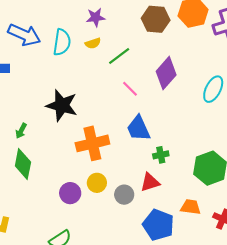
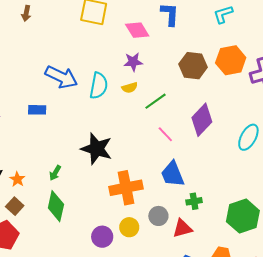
gray circle: (124, 195) -> (158, 216), moved

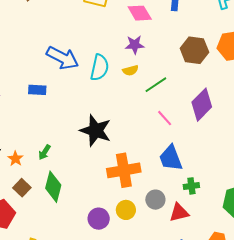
green arrow: (55, 173) -> (44, 152), moved
brown square: (15, 206) -> (22, 188), moved

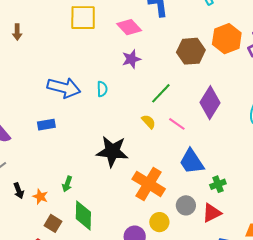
cyan semicircle: (100, 68) -> (102, 89), size x0.6
yellow semicircle: (130, 70) -> (149, 122), moved, turned -105
orange cross: (124, 170) -> (149, 184), turned -36

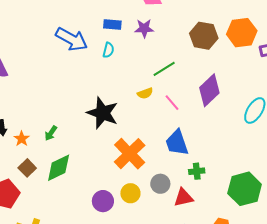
yellow semicircle: (149, 122) -> (145, 93), turned 98
blue rectangle: (46, 125) -> (112, 24), moved
green diamond: (83, 215) -> (59, 168), turned 48

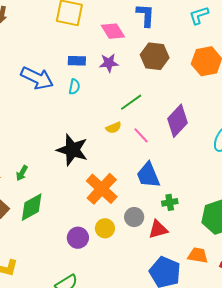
brown hexagon: (204, 36) -> (155, 56), moved

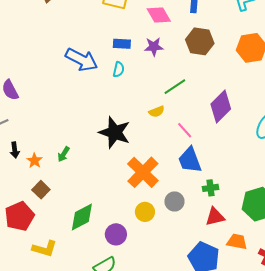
pink line: (141, 135) -> (185, 130), moved
green diamond: (32, 207) -> (82, 217), moved
red triangle: (158, 229) -> (215, 217), moved
purple circle: (78, 238) -> (116, 234), moved

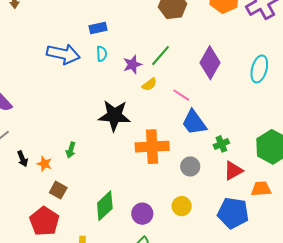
purple star: (154, 47) -> (132, 65), moved
orange cross: (143, 172) -> (152, 147), turned -32
yellow circle: (145, 212) -> (182, 206), moved

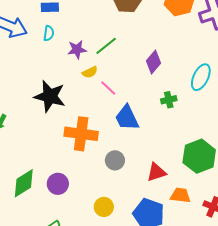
purple diamond: (210, 63) -> (153, 62), size x0.7
pink line: (181, 95) -> (108, 88), moved
green cross: (221, 144) -> (169, 100), moved
yellow circle: (182, 206) -> (104, 207), moved
purple circle: (142, 214) -> (58, 184), moved

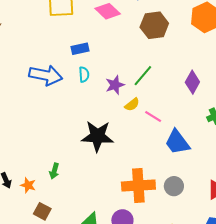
orange cross: (81, 134) -> (138, 186), moved

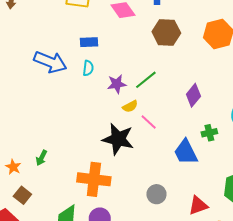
black star: (97, 136) -> (118, 139), moved
blue trapezoid: (177, 142) -> (186, 152), moved
orange cross: (138, 186) -> (94, 179), moved

